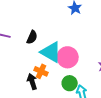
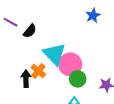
black semicircle: (32, 37) -> (30, 31), moved
green circle: (70, 83) -> (78, 79), moved

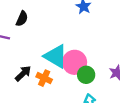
black semicircle: (30, 31) -> (22, 19), moved
black arrow: (26, 79) -> (23, 73), moved, turned 63

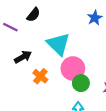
cyan triangle: (56, 56) -> (58, 44), moved
black arrow: (23, 73) -> (23, 57), moved

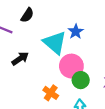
blue star: (95, 18) -> (76, 31), moved
orange cross: (40, 76) -> (51, 93), moved

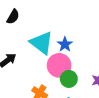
blue star: (76, 31) -> (65, 44), moved

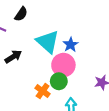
green circle: (69, 79) -> (59, 81), moved

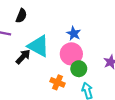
cyan triangle: (48, 42) -> (38, 46), moved
green circle: (59, 81) -> (79, 69), moved

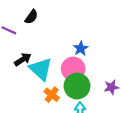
cyan triangle: (38, 46) -> (41, 69), moved
green circle: (79, 69) -> (77, 86), size x1.5

